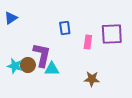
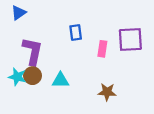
blue triangle: (11, 18) -> (19, 13), moved
purple L-shape: (42, 55) -> (32, 51), moved

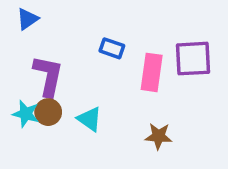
blue rectangle: (76, 33) -> (112, 48), turned -63
pink rectangle: (102, 49) -> (152, 72), size x1.5
cyan triangle: (60, 80) -> (90, 119), turned 36

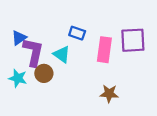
blue triangle: (27, 19) -> (19, 38), moved
brown circle: (48, 112) -> (44, 73), moved
cyan triangle: (90, 119) -> (62, 54), moved

